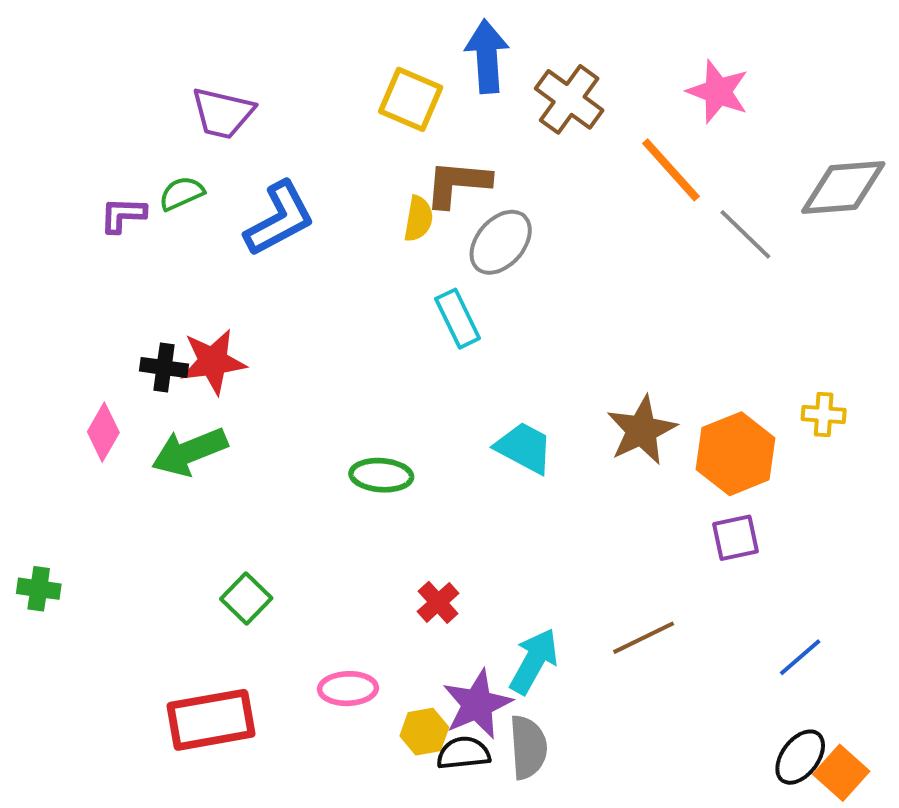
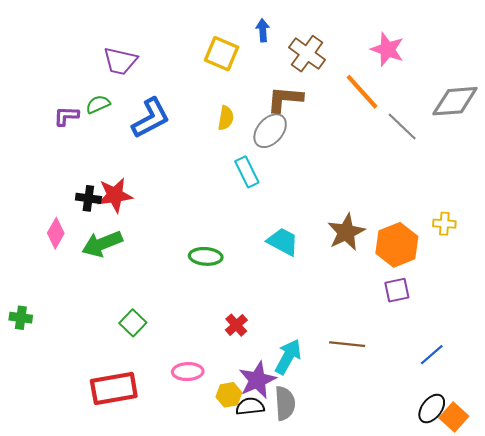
blue arrow: (487, 56) -> (263, 30), size x0.6
brown L-shape: (458, 184) -> (285, 99), moved
brown line: (644, 638) -> (347, 344), turned 32

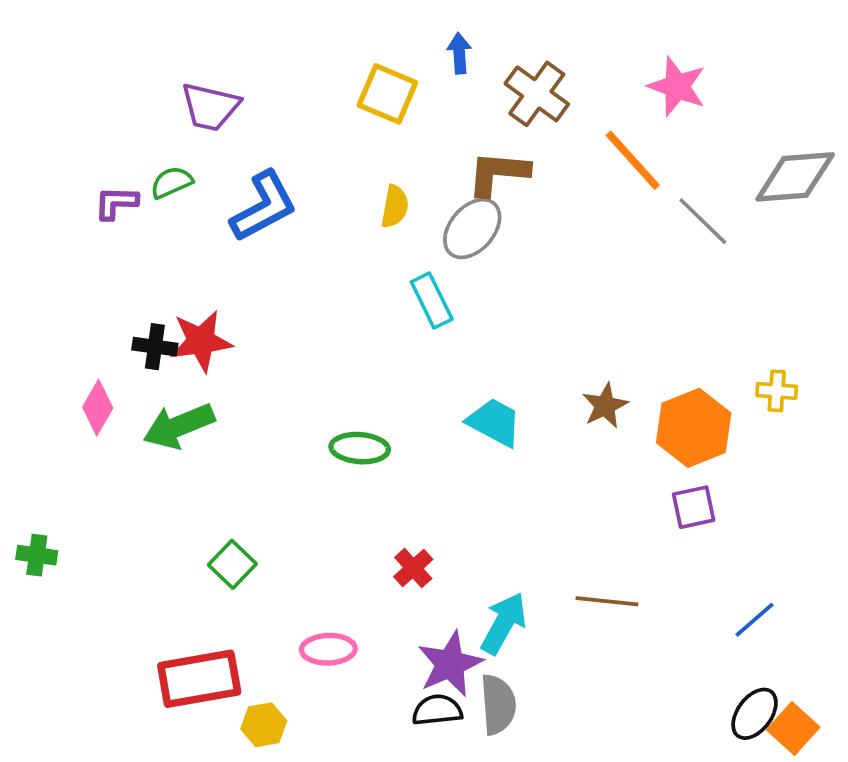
brown star: (346, 232) -> (605, 406), size x0.7
yellow hexagon: (229, 395) -> (264, 725), moved

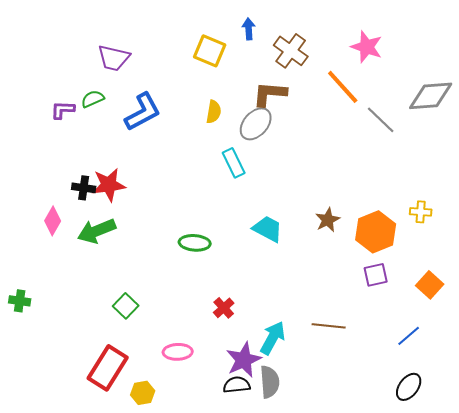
red rectangle: (199, 679) -> (108, 368), turned -48
orange square: (793, 729) -> (430, 285), moved

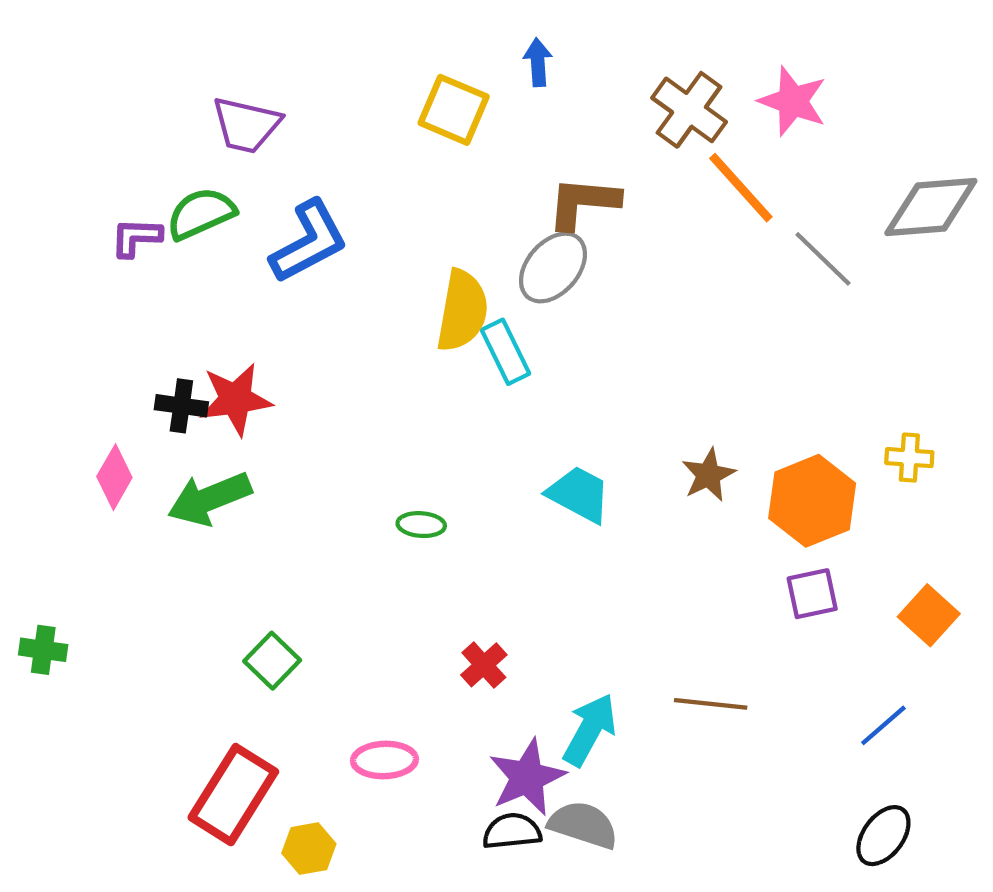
brown cross: (291, 51) -> (689, 110), moved
green semicircle: (93, 99) -> (201, 214), size x1.4
yellow semicircle: (214, 112) -> (462, 311), moved, size x1.6
green ellipse: (195, 243) -> (421, 525), size x0.7
gray semicircle: (270, 382) -> (583, 825), turned -68

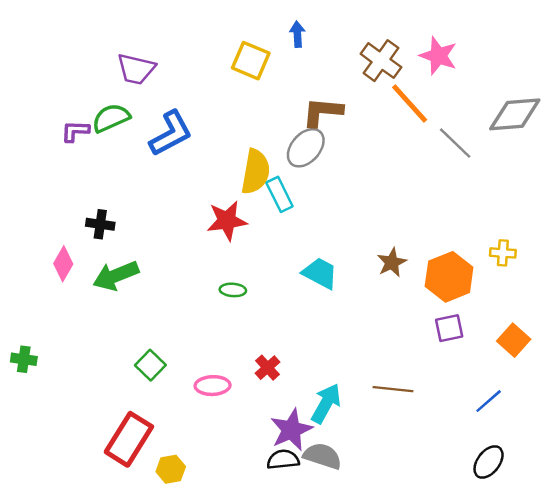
red star: (235, 399) -> (227, 221), moved
pink ellipse: (384, 760) -> (213, 386), moved

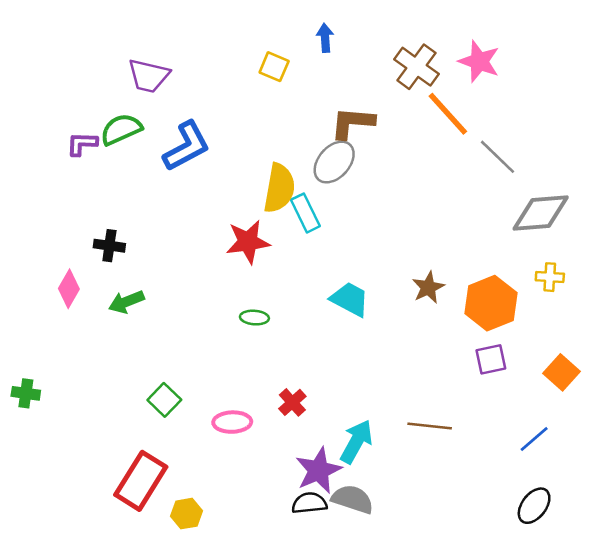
yellow square: (251, 61) -> (274, 67), size x0.7
gray diamond: (515, 114) -> (541, 213), moved
green arrow: (116, 276) -> (126, 302), size x0.7

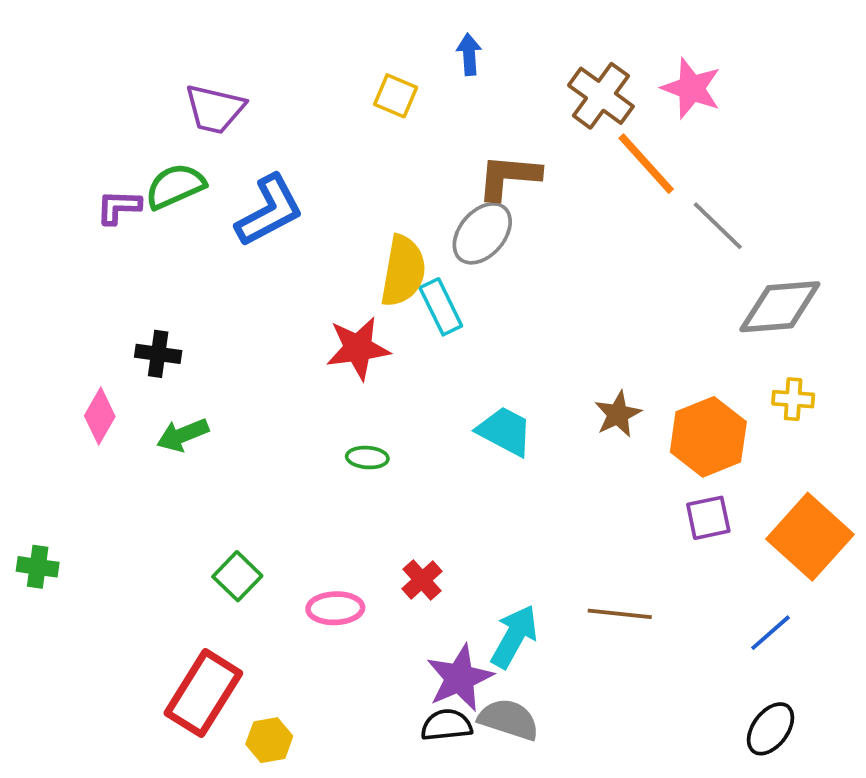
orange square: (562, 372) -> (810, 537), size x1.6

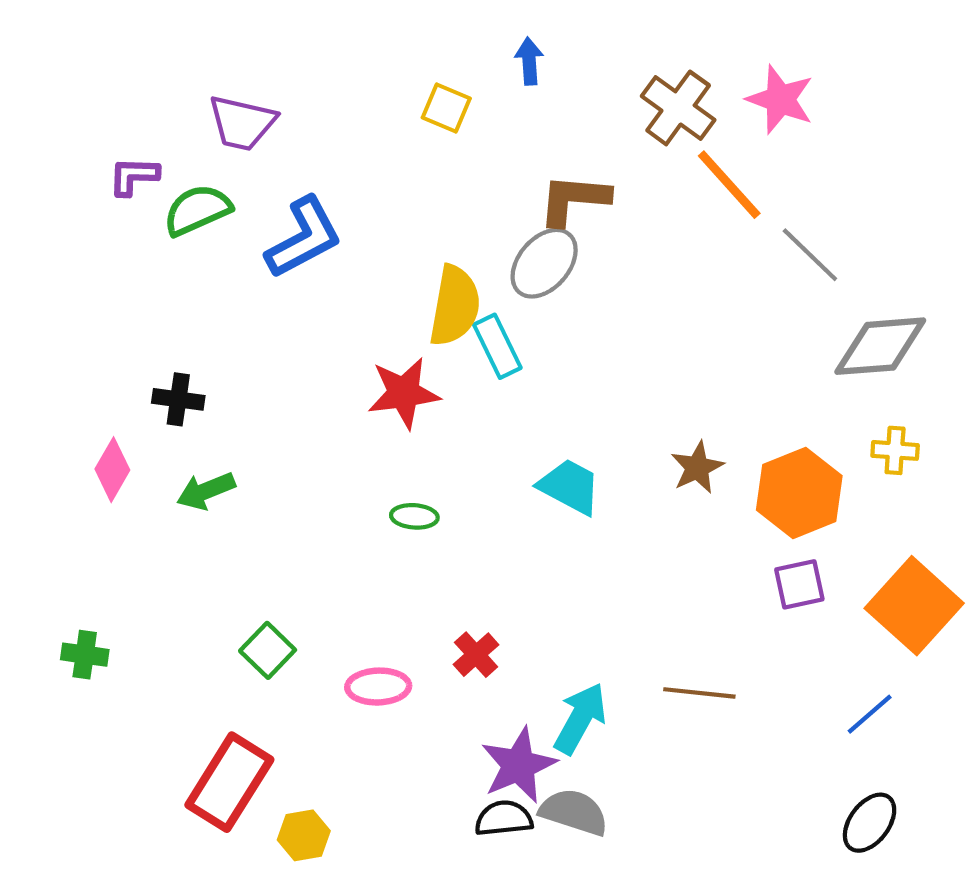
purple L-shape: (119, 207) -> (134, 176), moved
green cross: (38, 567) -> (85, 655), moved

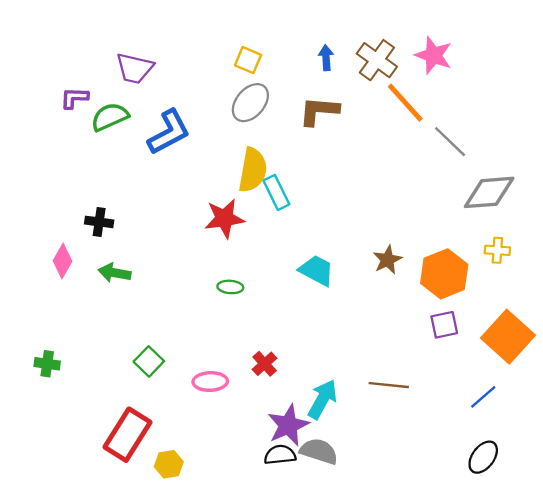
blue arrow: (529, 61) -> (326, 58), moved
gray ellipse: (544, 263) -> (250, 103), moved
green arrow: (206, 491) -> (114, 273), turned 32

